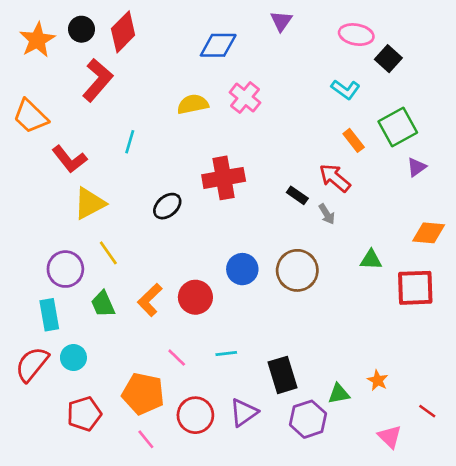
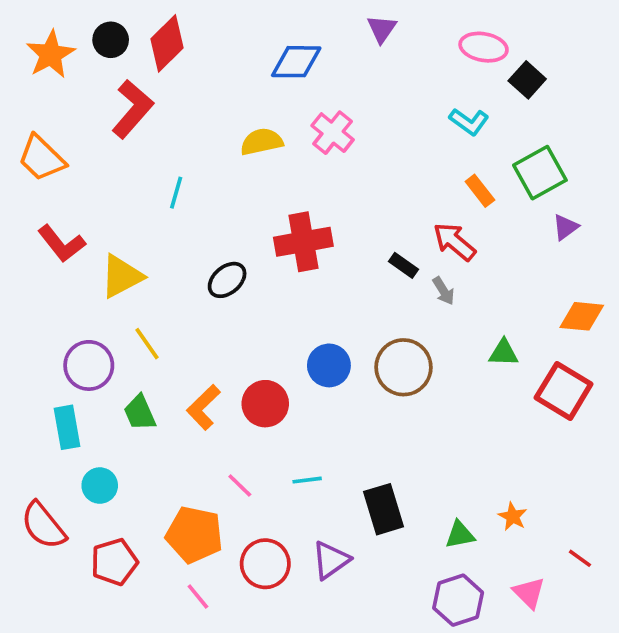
red L-shape: (69, 159) -> (62, 244), moved
red square: (415, 288) -> (564, 391), turned 33
red semicircle: (32, 364) -> (43, 526), moved, turned -78
purple hexagon: (308, 419) -> (458, 600), moved

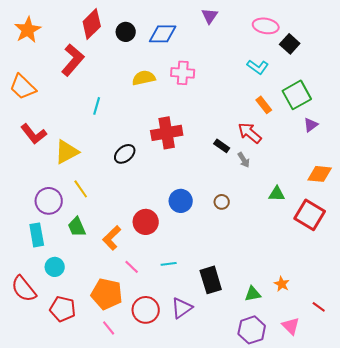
black circle: (111, 40) -> (126, 32), moved
pink cross: (333, 133) -> (183, 73), turned -35
brown circle: (404, 367) -> (222, 202), size x0.5
orange L-shape: (203, 407) -> (112, 238), moved
red pentagon: (114, 562) -> (63, 309), turned 30

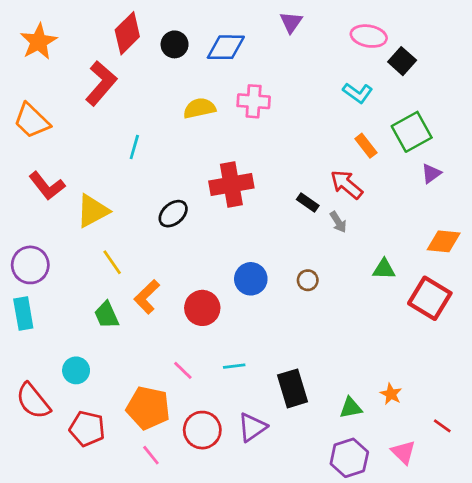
purple circle: (49, 201) -> (30, 265), moved
cyan rectangle: (37, 235) -> (23, 314), moved
orange L-shape: (112, 238) -> (147, 297), moved

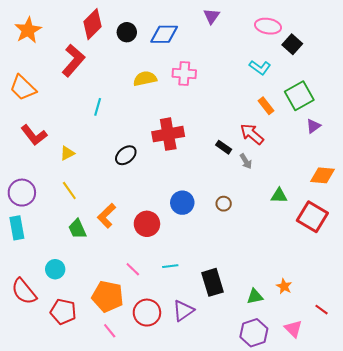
yellow triangle: (93, 211) -> (67, 153), size x0.6
yellow line: (112, 262) -> (69, 191), moved

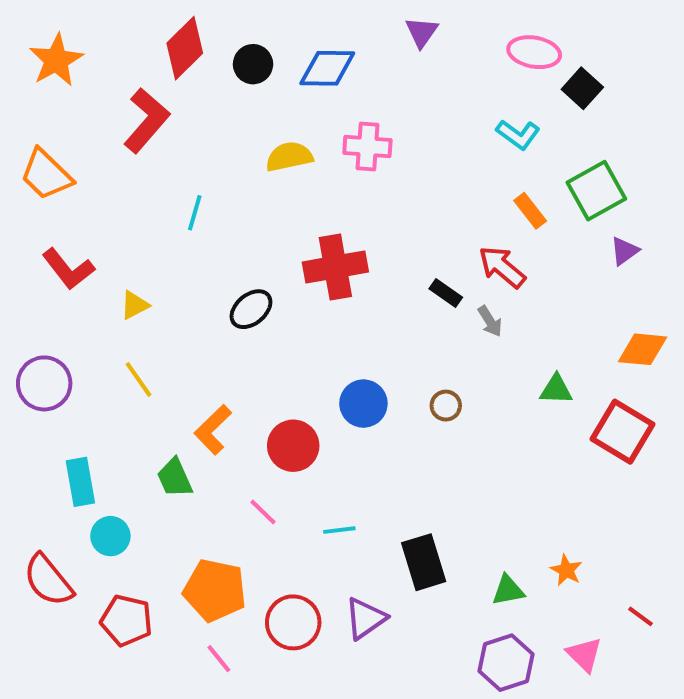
cyan rectangle: (17, 228) -> (80, 482), moved
green trapezoid: (77, 229) -> (175, 478), moved
pink line: (133, 269) -> (263, 512), moved

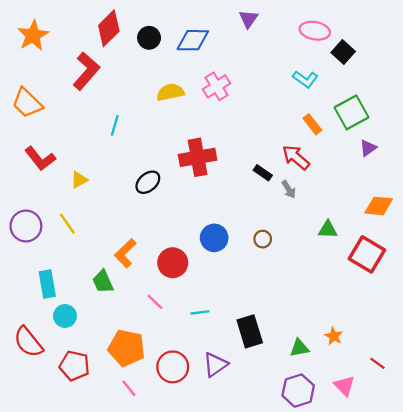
pink cross: (367, 147) -> (217, 86), turned -36
yellow line: (139, 379) -> (67, 224), moved

